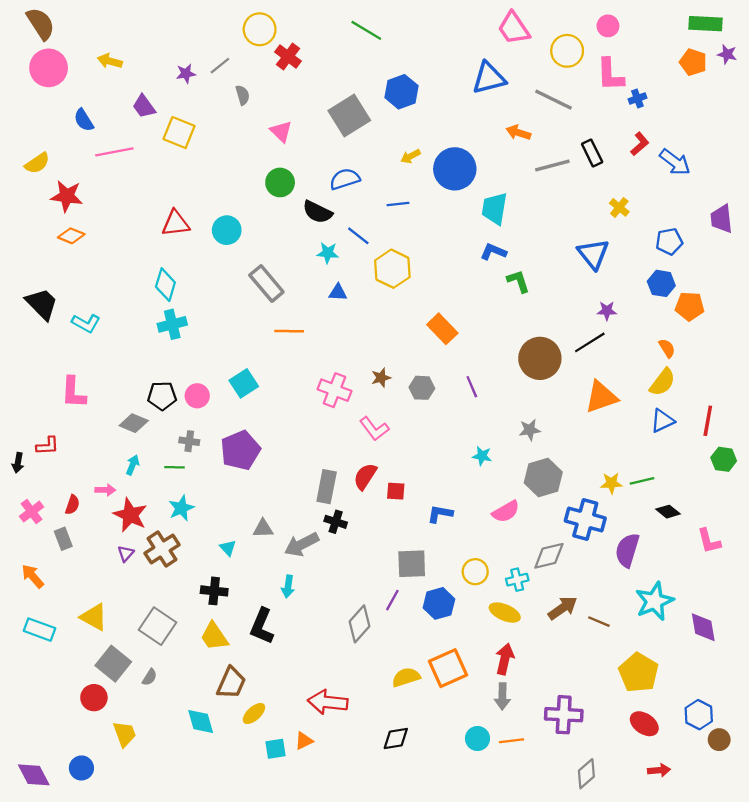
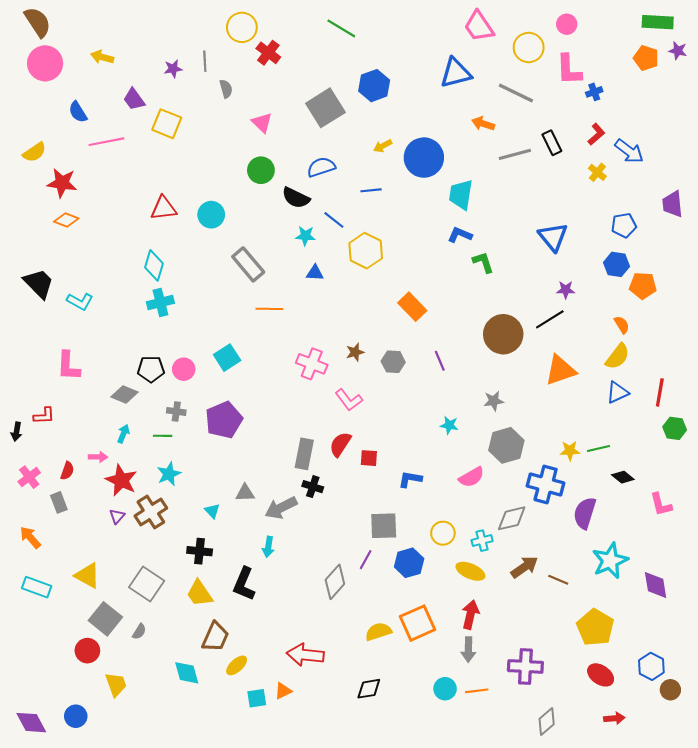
gray line: (220, 66) -> (205, 61), turned -54
yellow cross: (619, 207) -> (597, 172), moved

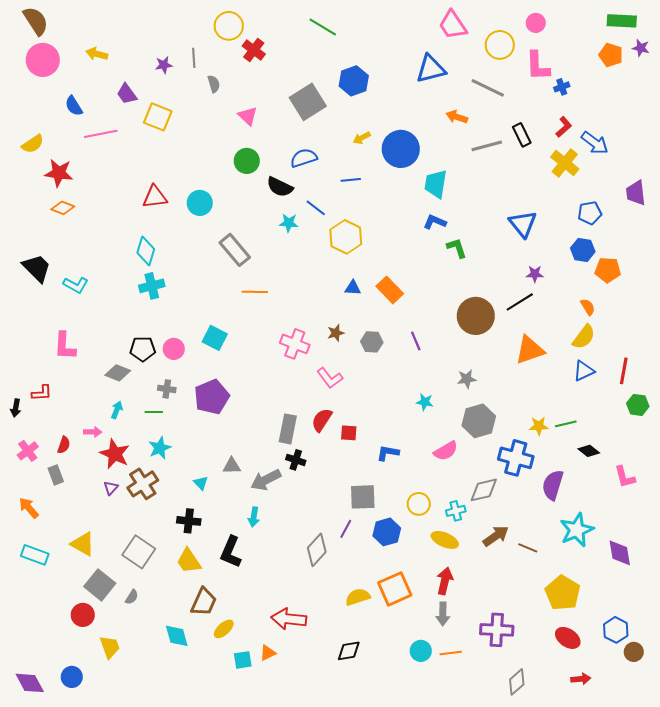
yellow cross: (597, 172) -> (565, 163), size x1.6
blue triangle: (315, 273) -> (353, 288), moved
cyan square: (227, 358) -> (215, 338), turned -30

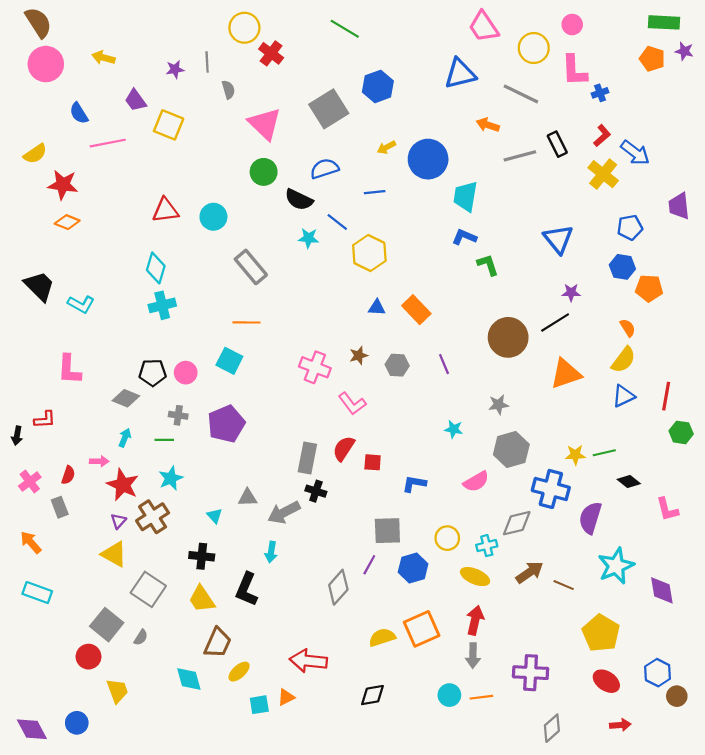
pink triangle: (248, 116) -> (265, 124), size x1.6
orange line: (255, 292) -> (247, 322), moved
yellow triangle: (83, 544) -> (114, 554), moved

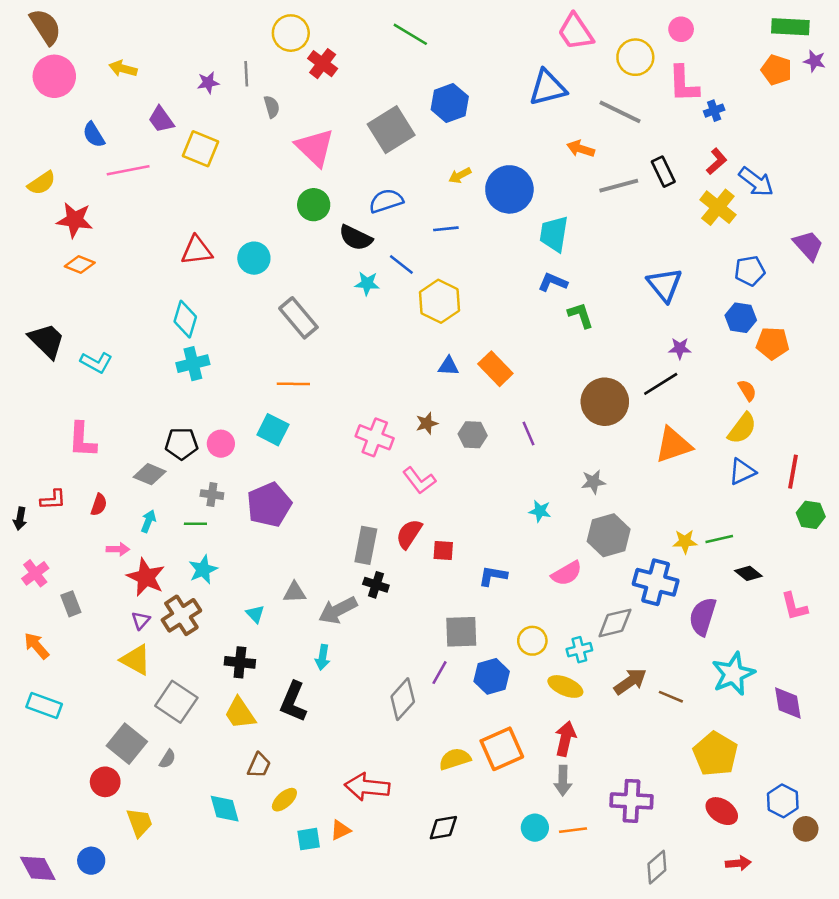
purple trapezoid: (679, 206) -> (808, 245), turned 144
red semicircle: (68, 475) -> (99, 505), moved
brown trapezoid: (218, 643) -> (259, 765), size x0.7

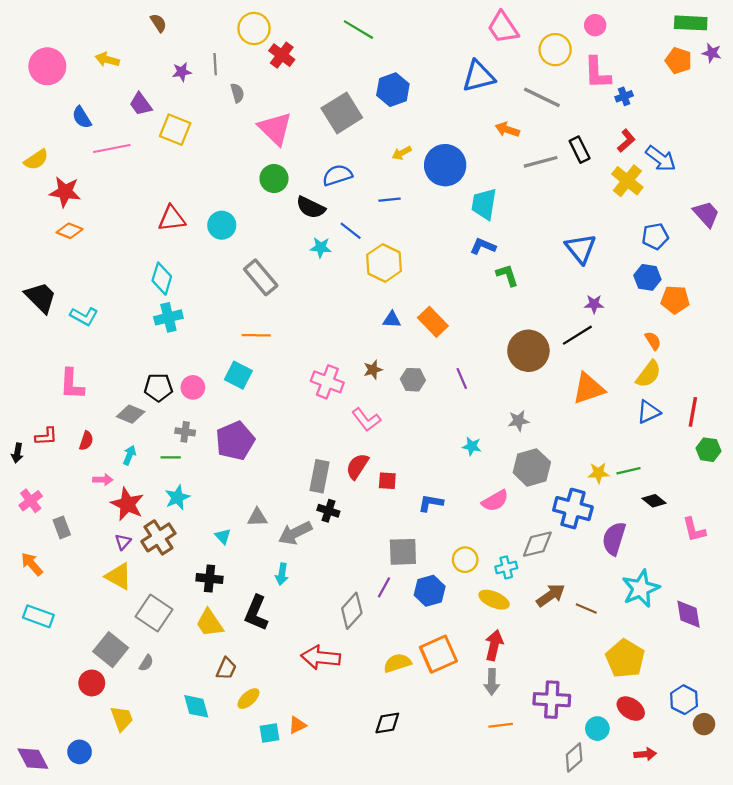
brown semicircle: (45, 27) -> (158, 23), moved, size x0.6
red arrow: (367, 787) -> (321, 657), moved
cyan circle: (535, 828) -> (597, 729), moved

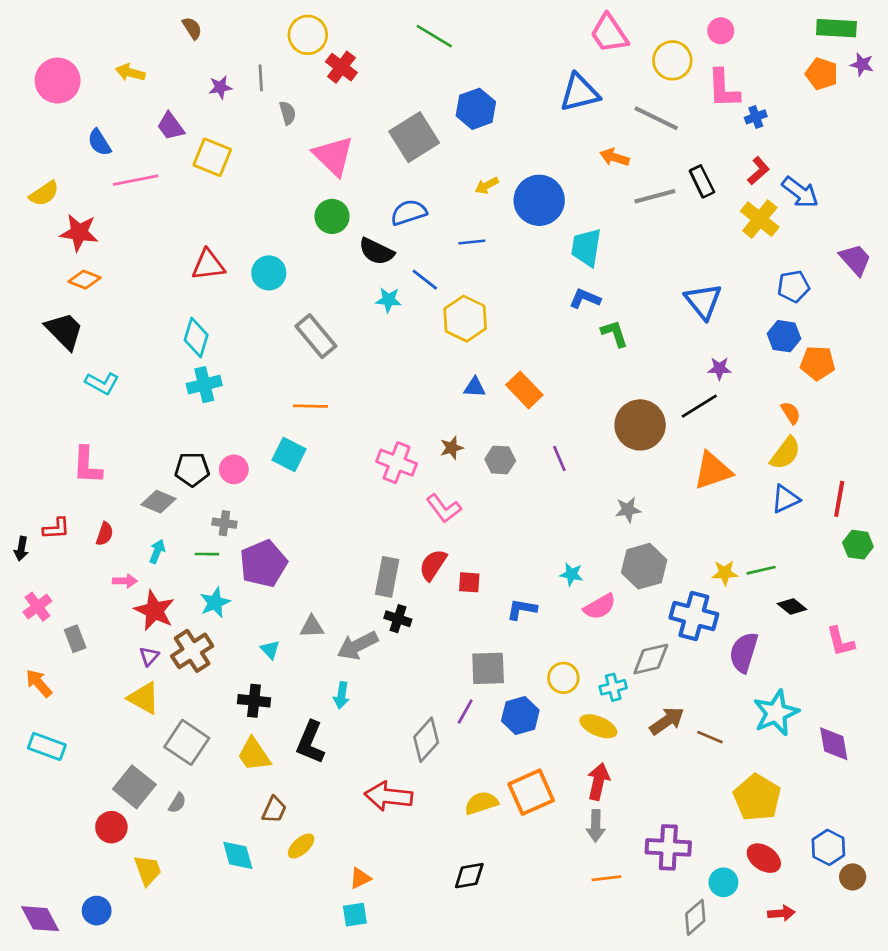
black trapezoid: (41, 297) -> (64, 331), moved
purple pentagon: (235, 441) -> (263, 564), moved
cyan star: (472, 446) -> (571, 574), moved
cyan square: (270, 733) -> (355, 915), moved

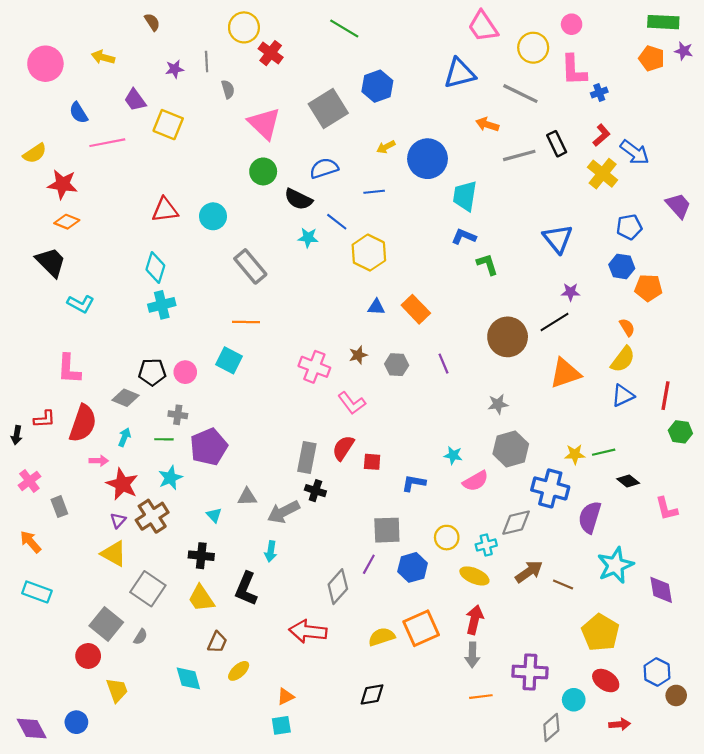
red semicircle: (105, 534) -> (83, 423), size x2.0

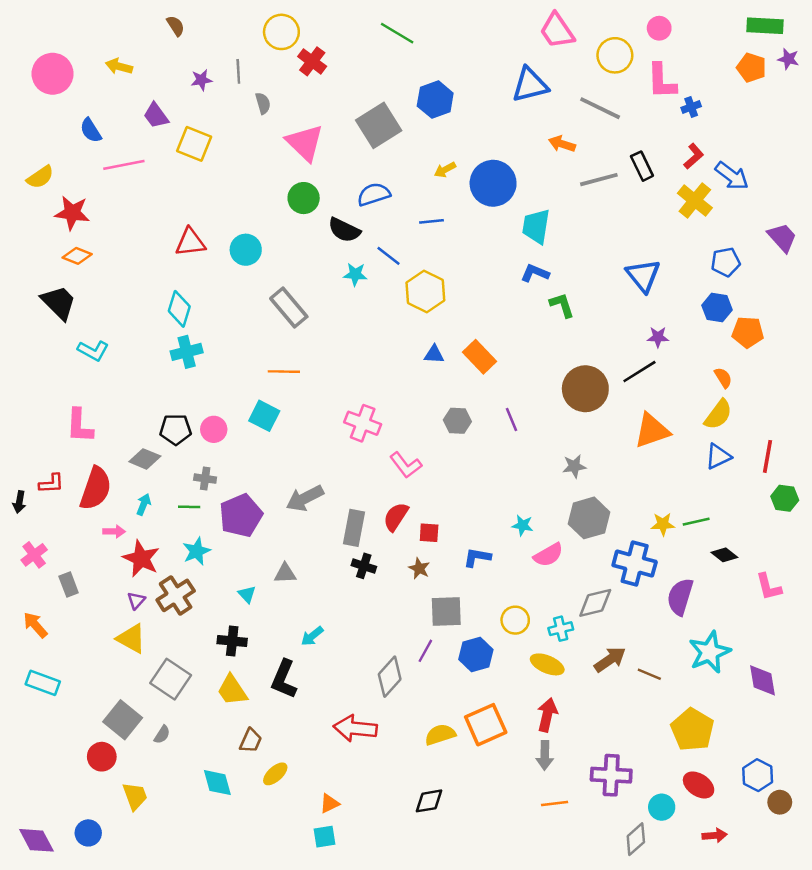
brown star: (358, 355) -> (419, 568), moved, turned -30
gray arrow: (283, 512) -> (305, 498), moved
cyan arrow: (271, 551) -> (312, 636), turned 42

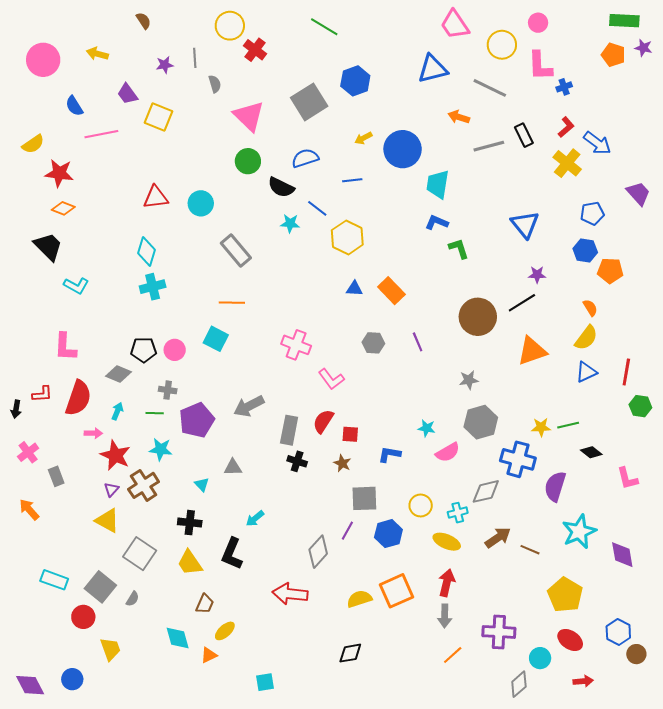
cyan star: (197, 551) -> (161, 449), turned 30
cyan rectangle: (43, 683) -> (54, 580), moved
orange triangle: (329, 803) -> (209, 655), moved
orange line: (555, 803) -> (453, 655), turned -35

